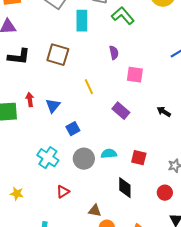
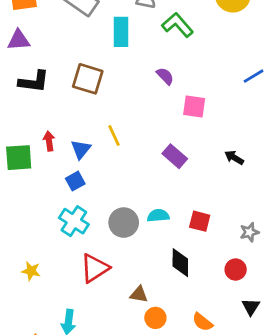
purple semicircle: (114, 53) -> (165, 76), turned -32
yellow line: (89, 87) -> (114, 135), moved
blue square: (73, 129) -> (75, 181), moved
red triangle: (63, 192) -> (95, 268), size x1.6

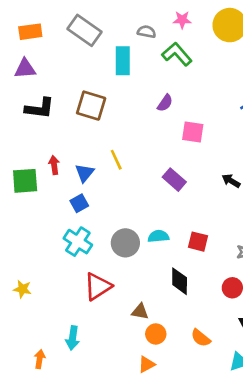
purple semicircle: (165, 76) -> (165, 103), turned 78
yellow star: (31, 271) -> (22, 289), moved

